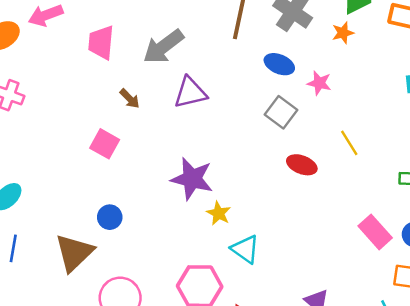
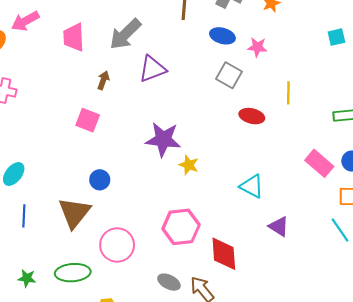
brown arrow: (130, 99) -> (103, 80), turned -108
yellow line: (349, 143) -> (288, 93), turned 40
cyan triangle: (245, 249) -> (252, 186), moved

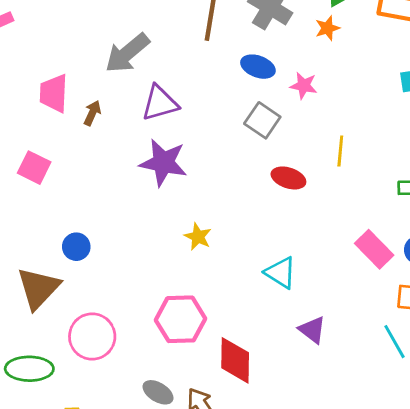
pink trapezoid: (74, 37) -> (54, 93), moved
pink square: (88, 120) -> (34, 168), moved
purple star: (163, 139) -> (163, 163), moved

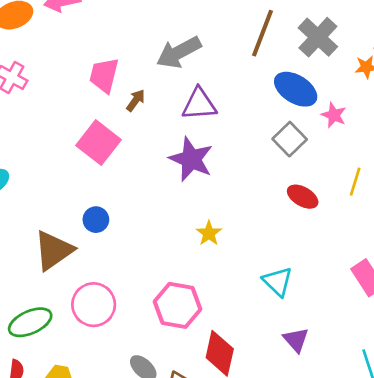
blue ellipse: (258, 67) -> (296, 89), size x1.4
pink square: (34, 168) -> (99, 143), moved, size x1.4
green ellipse: (29, 369) -> (30, 322), turned -36

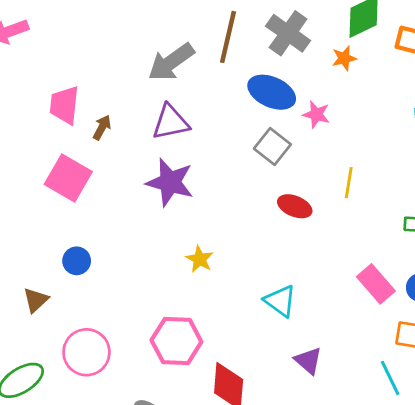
gray arrow: (179, 52) -> (171, 62), moved
brown triangle: (54, 250) -> (36, 300), size x0.6

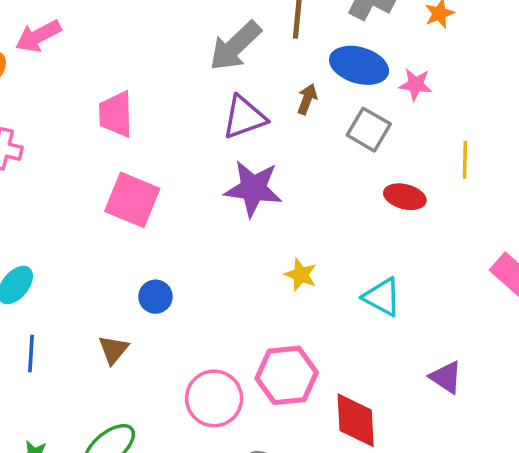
brown arrow: (102, 127) -> (307, 99), moved
cyan triangle: (280, 301) -> (382, 297), moved
pink circle: (86, 352) -> (214, 398), moved

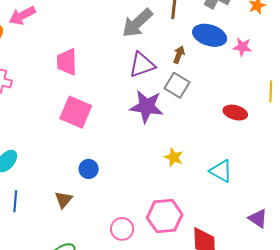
gray square: (369, 130) -> (177, 85), moved
pink circle: (214, 398) -> (122, 229), size x0.7

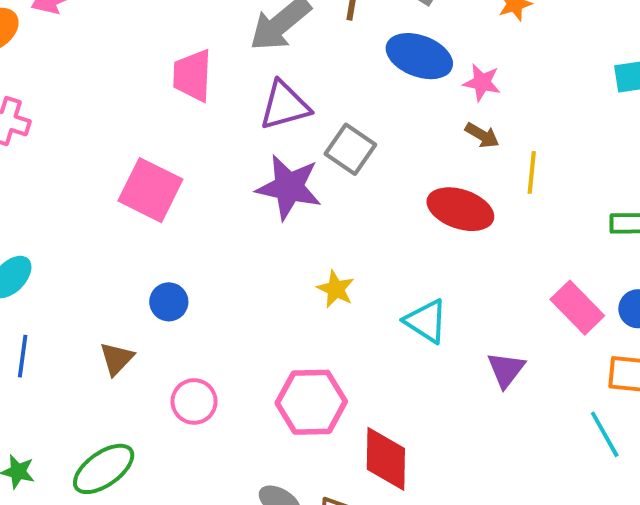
brown arrow: (179, 55) -> (482, 135), moved, turned 96
pink trapezoid: (67, 62) -> (192, 76), moved
red ellipse: (235, 113) -> (460, 209), size x1.4
purple triangle: (258, 218) -> (506, 370), moved, turned 30
pink circle: (122, 229) -> (194, 401), moved

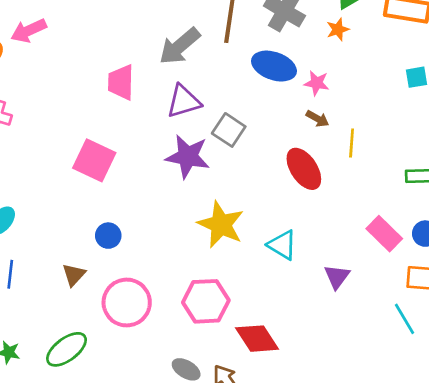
red ellipse: (460, 209) -> (304, 169), turned 39
yellow star: (336, 289) -> (221, 225), size x1.8
pink circle: (194, 401) -> (127, 302), size x1.6
red diamond: (386, 459) -> (257, 339), turned -33

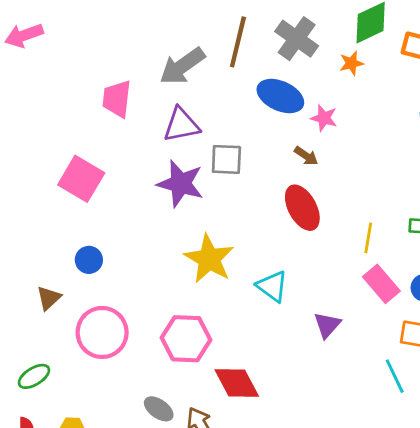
brown arrow: (317, 119) -> (306, 156), moved
gray square: (229, 130) -> (226, 159), turned -36
yellow line: (352, 143) -> (368, 238), moved
green ellipse: (67, 349) -> (34, 376), size x0.7

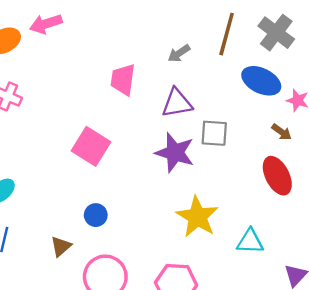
gray arrow: (182, 66) -> (179, 53), size x0.6
cyan triangle: (272, 286) -> (250, 241), turned -36

